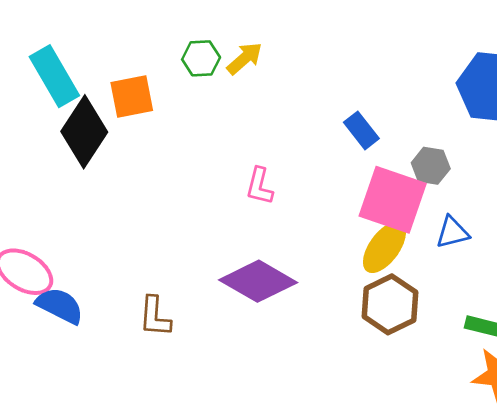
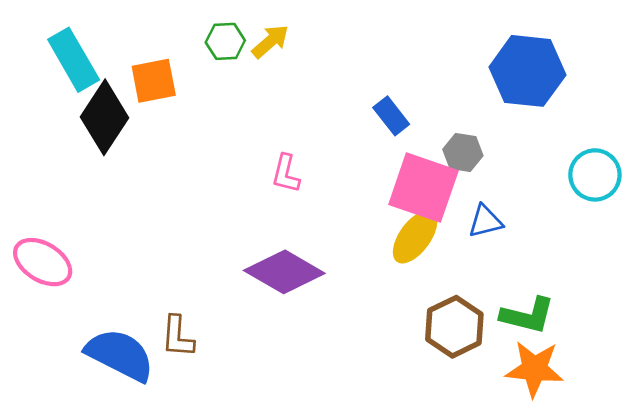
brown hexagon: (390, 304) -> (454, 327), moved
blue semicircle: (60, 306) -> (120, 355), moved, size x1.4
brown L-shape: (155, 317) -> (178, 337), moved

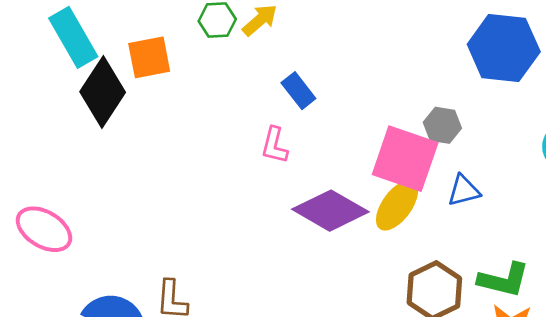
blue rectangle: (391, 116) -> (298, 91), moved
purple diamond: (284, 272) -> (330, 211), moved

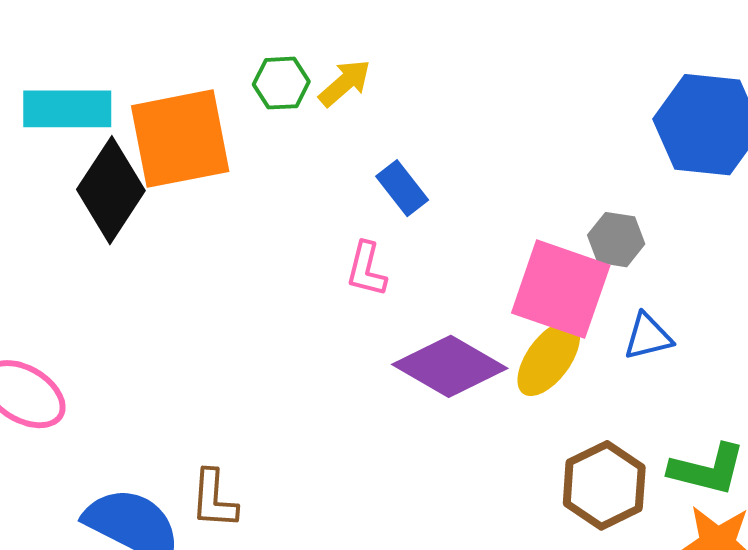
cyan rectangle: (73, 37) -> (67, 109), turned -60
orange square: (149, 57) -> (180, 139), size x1.6

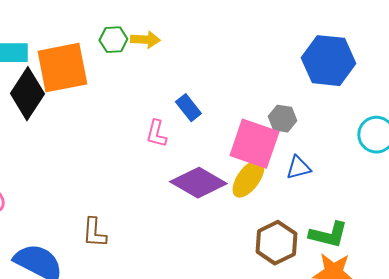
yellow arrow: (345, 83) -> (145, 40), turned 44
blue rectangle: (402, 188) -> (188, 108), moved
brown L-shape: (214, 499) -> (94, 233), moved

